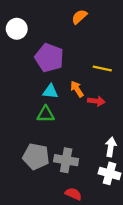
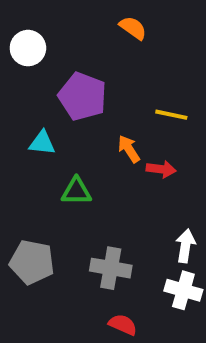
orange semicircle: (79, 17) -> (133, 28), turned 77
cyan triangle: (50, 91) -> (42, 143), moved
gray pentagon: (36, 157) -> (32, 262), moved

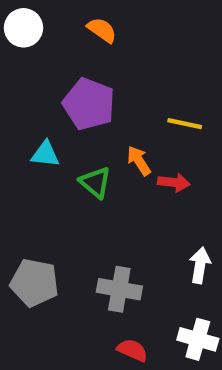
orange semicircle: (133, 28) -> (102, 30), moved
white circle: (28, 48) -> (23, 28), moved
green triangle: (76, 191) -> (95, 182), moved, turned 40
white cross: (183, 290) -> (198, 339), moved

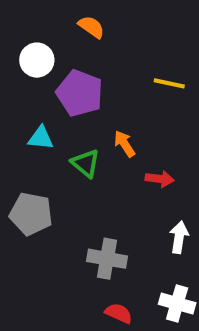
white circle: (23, 28) -> (37, 60), moved
yellow line: (185, 124) -> (169, 83), moved
red arrow: (174, 182) -> (160, 179), moved
gray pentagon: (34, 283) -> (31, 214), moved

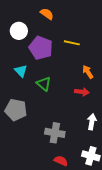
yellow line: (169, 83) -> (72, 43), moved
cyan triangle: (41, 138) -> (21, 71), turned 40
orange arrow: (124, 144) -> (88, 72), moved

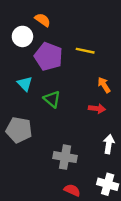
orange semicircle: (47, 14) -> (43, 20), moved

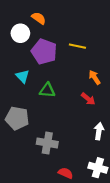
green triangle: (52, 99) -> (47, 90), turned -35
red arrow: (97, 109) -> (88, 99), turned 32
gray cross: (65, 157) -> (47, 143), moved

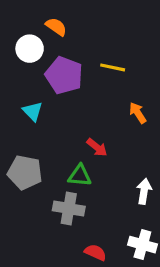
green triangle: (47, 90) -> (80, 176), moved
red arrow: (88, 99) -> (97, 147), moved

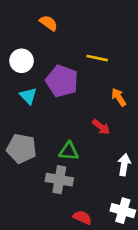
white circle: (30, 49) -> (22, 61), moved
purple pentagon: (64, 75) -> (62, 81), moved
red arrow: (97, 147) -> (101, 127), moved

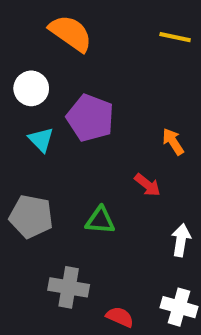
orange semicircle: (49, 23) -> (71, 33), size x1.6
yellow line: (97, 58) -> (175, 37), moved
gray cross: (59, 180) -> (69, 287), moved

